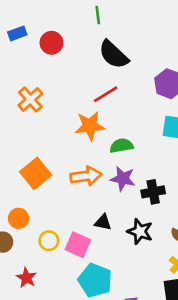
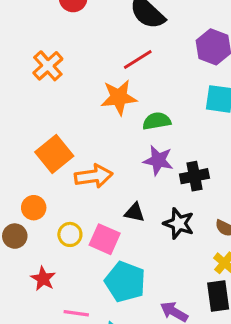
orange arrow: (86, 176) -> (94, 176), moved

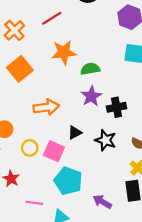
red line: (138, 60) -> (52, 18), moved
orange square: (54, 154) -> (20, 69), moved
purple star: (158, 160) -> (91, 96), turned 30
black triangle: (135, 212) -> (75, 133), turned -40

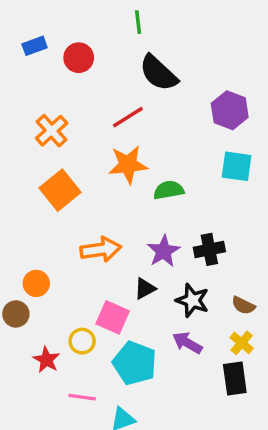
red line: (52, 18) -> (128, 117), moved
purple star: (91, 96) -> (164, 251), moved
yellow circle: (30, 148) -> (82, 341), moved
purple arrow: (102, 202) -> (187, 343), moved

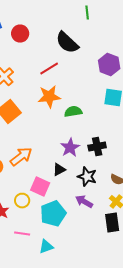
green line: (138, 22) -> (87, 13), moved
orange arrow: (101, 249) -> (21, 157), moved, turned -30
cyan pentagon: (135, 363) -> (53, 214), turned 30

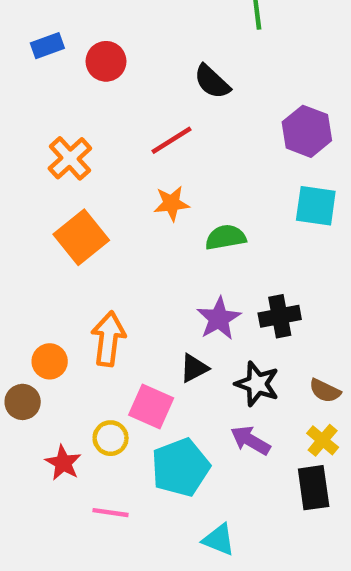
black semicircle: (67, 43) -> (212, 82), size x0.7
orange star: (49, 97) -> (171, 203), size x0.7
orange arrow: (21, 157) -> (108, 339), turned -45
cyan triangle: (46, 247) -> (219, 540), moved, turned 42

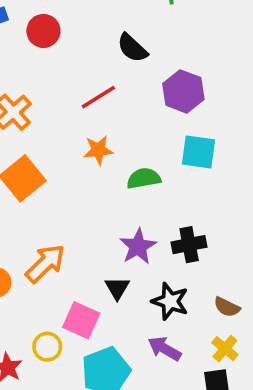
purple hexagon: (307, 131) -> (183, 91), moved
cyan square: (316, 206) -> (198, 152), moved
orange arrow: (108, 339) -> (45, 263), turned 39
black triangle: (194, 368) -> (117, 288), turned -32

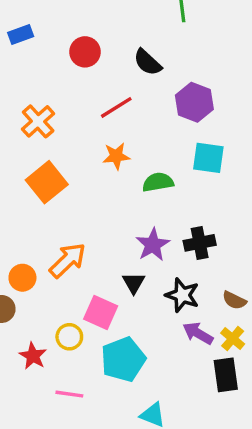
red circle: (43, 31) -> (85, 52), moved
purple arrow: (164, 349) -> (198, 333), moved

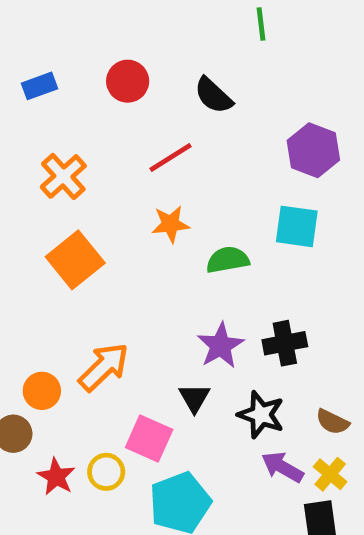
blue rectangle: (21, 35) -> (39, 86), moved
purple hexagon: (194, 102) -> (313, 150), moved
red star: (33, 356) -> (56, 477), moved

